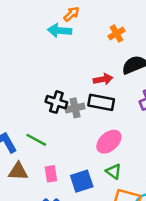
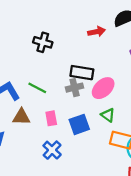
black cross: (56, 102) -> (43, 42), moved
black rectangle: (101, 102) -> (82, 73), moved
gray cross: (75, 108) -> (75, 88), moved

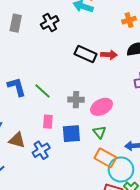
black cross: (43, 42) -> (50, 22), moved, turned 30
black rectangle: (82, 73) -> (86, 54), moved
brown triangle: (21, 117) -> (17, 140), moved

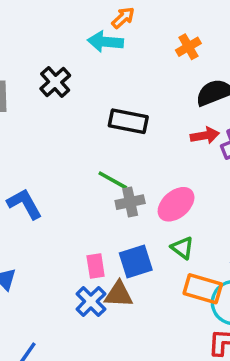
red arrow: (109, 55) -> (205, 135), moved
green line: (43, 91) -> (113, 180), moved
pink rectangle: (48, 122) -> (96, 266), moved
brown triangle: (17, 140) -> (119, 294), moved

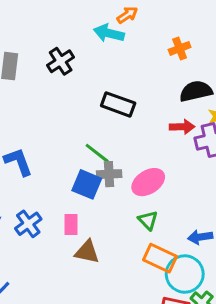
blue square: (136, 262) -> (87, 184), moved, turned 32
blue cross: (91, 301) -> (28, 224), moved

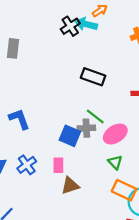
black cross: (61, 61) -> (70, 26), moved
green line: (97, 153) -> (95, 116), moved
brown triangle: (87, 252) -> (70, 186), turned -30

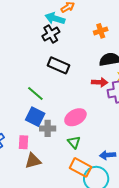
black cross: (70, 26) -> (51, 34), moved
green line: (95, 116) -> (35, 93), moved
gray cross: (86, 128) -> (48, 128), moved

